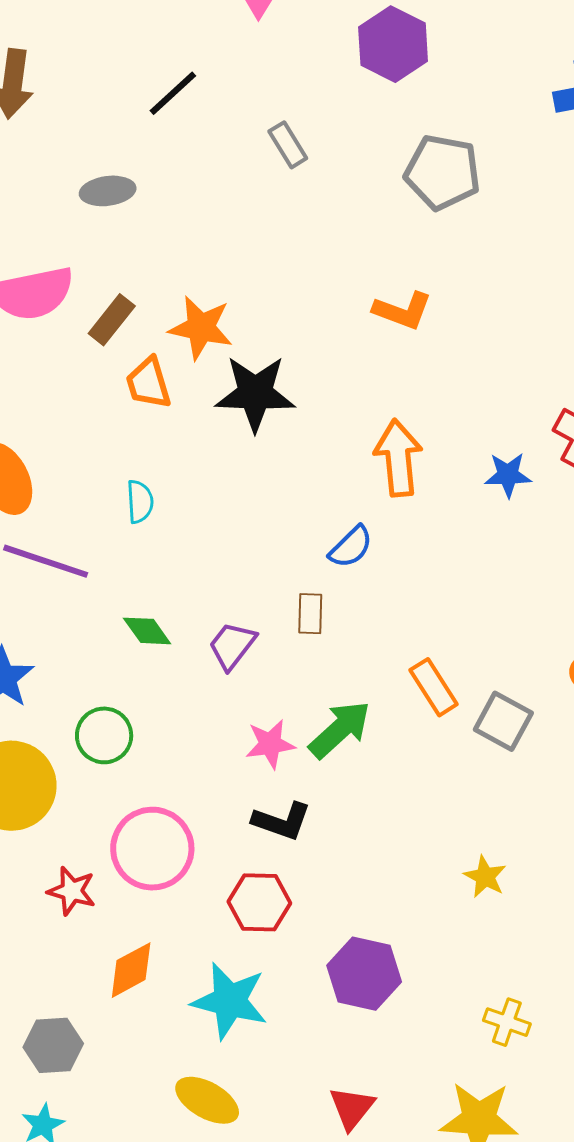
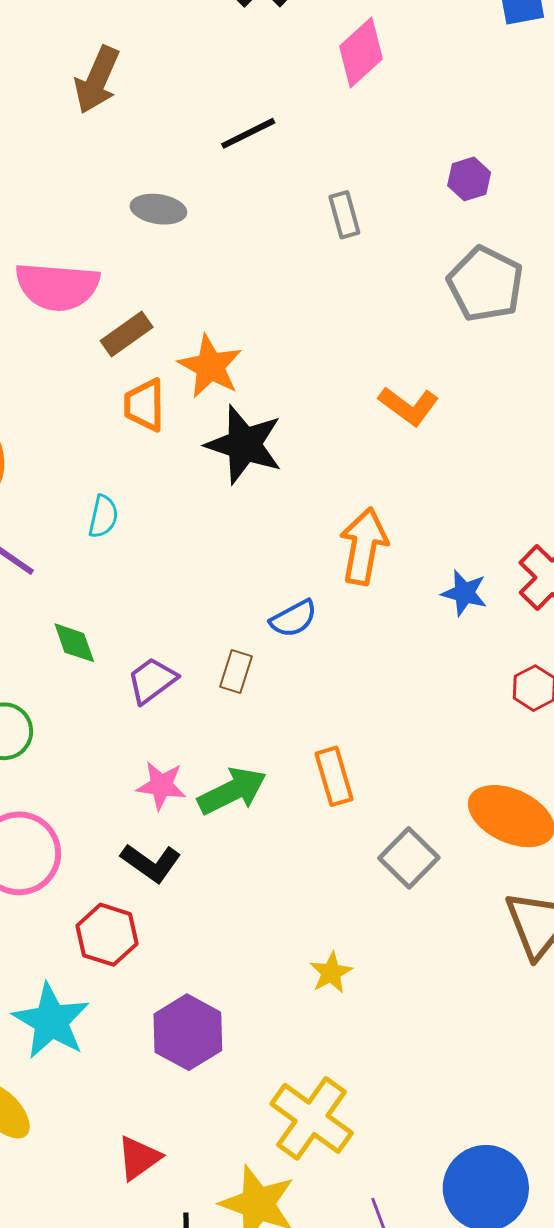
purple hexagon: (393, 44) -> (469, 179), moved, size x0.6
gray square: (503, 721) -> (409, 858), moved
yellow cross: (507, 1022) -> (312, 1118), size x1.8

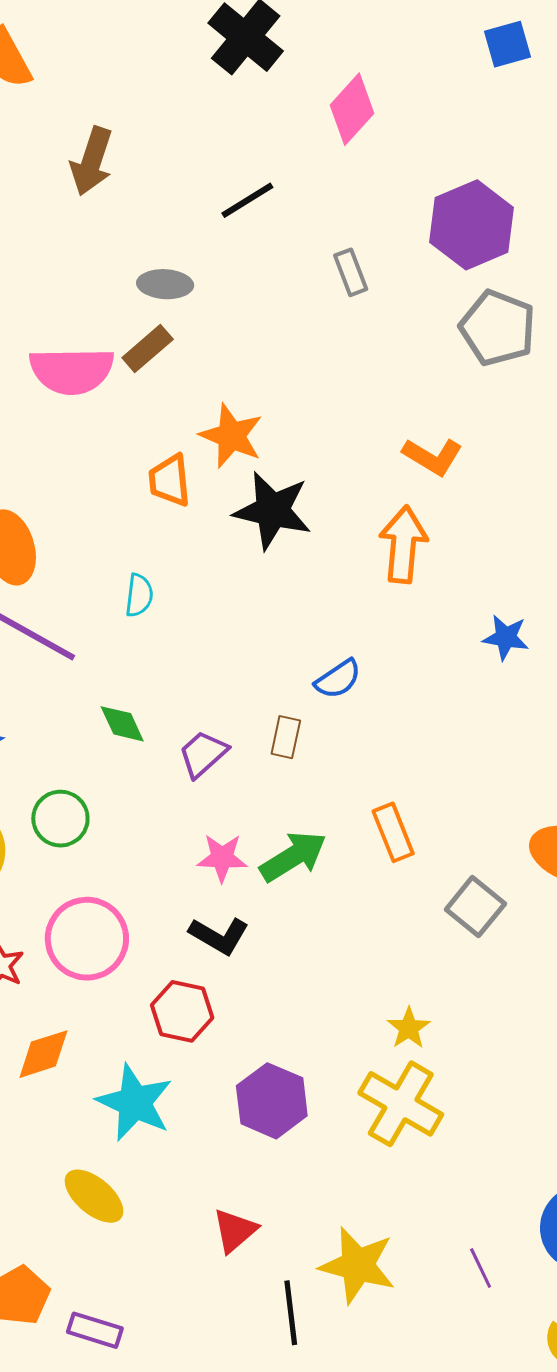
purple hexagon: (469, 179) -> (472, 225), size x2.0
brown rectangle: (127, 334) -> (148, 349), moved
orange arrow: (364, 546) -> (403, 544), moved
yellow cross: (312, 1118) -> (401, 1104), moved

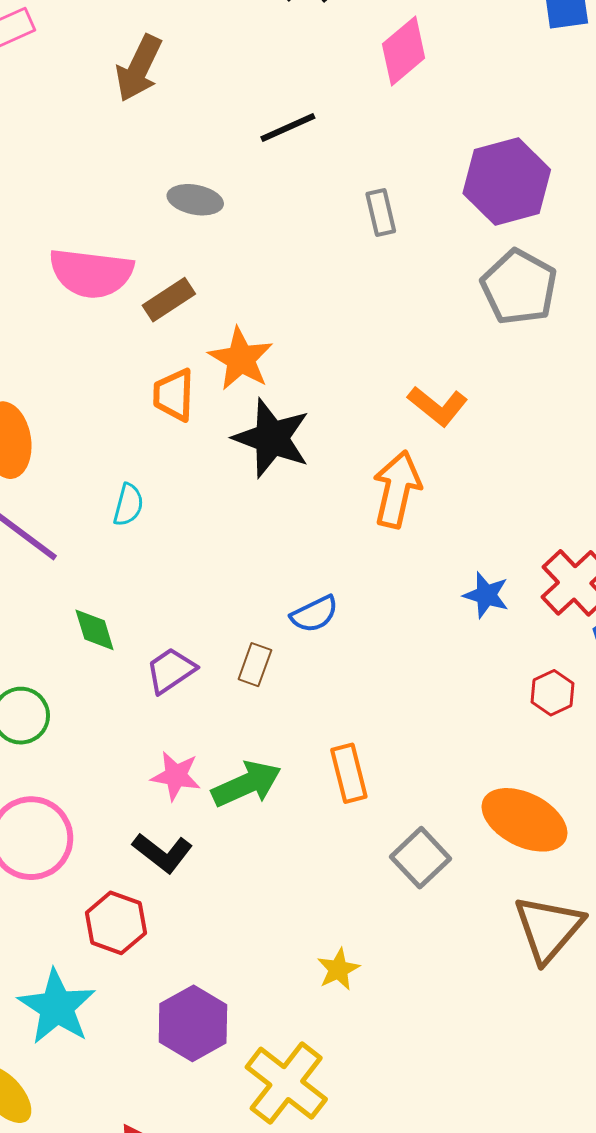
brown rectangle: (148, 349) -> (169, 300), moved
yellow cross: (401, 1104) -> (286, 1083), moved

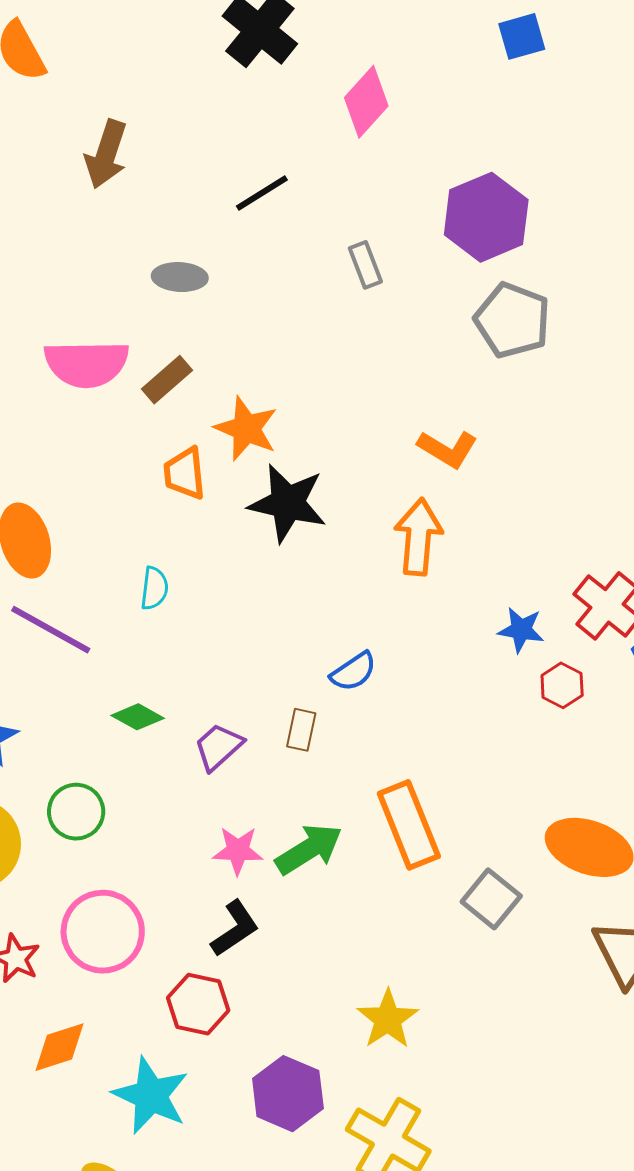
green diamond: (95, 630) -> (138, 717), turned -36
red hexagon: (553, 693) -> (562, 685), moved
orange rectangle: (349, 773) -> (409, 825), size x1.5
black L-shape: (163, 853) -> (235, 928), turned -64
yellow star: (338, 969) -> (388, 1019), moved, size x1.4

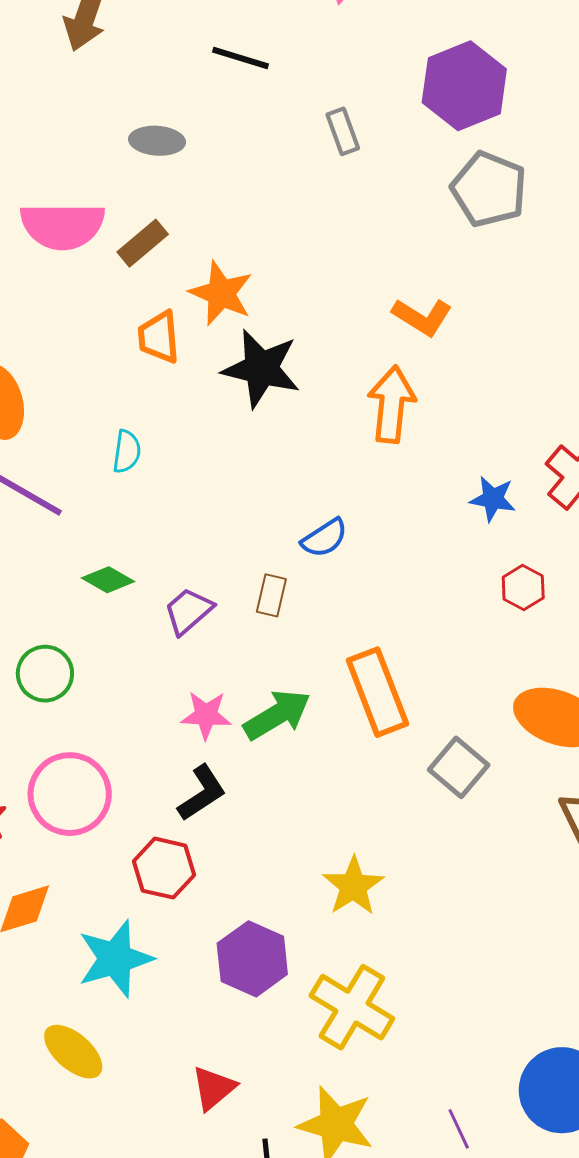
black line: (262, 193) -> (240, 58), turned 48
red hexagon: (562, 685) -> (523, 587), moved
cyan star: (151, 1096) -> (115, 959), turned 30

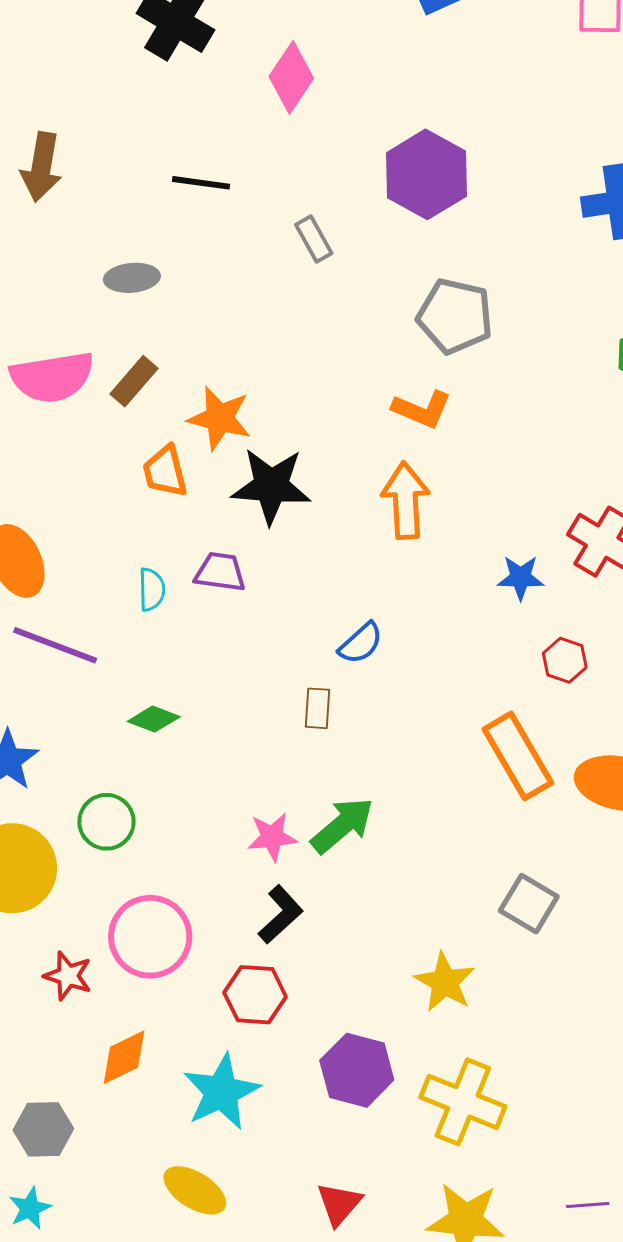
gray pentagon: (489, 189) -> (455, 316), moved
purple trapezoid: (188, 611) -> (220, 572), moved, turned 58
orange rectangle: (377, 692) -> (518, 756), moved
gray square: (459, 767) -> (529, 904), moved
purple line: (459, 1129) -> (588, 1205), turned -60

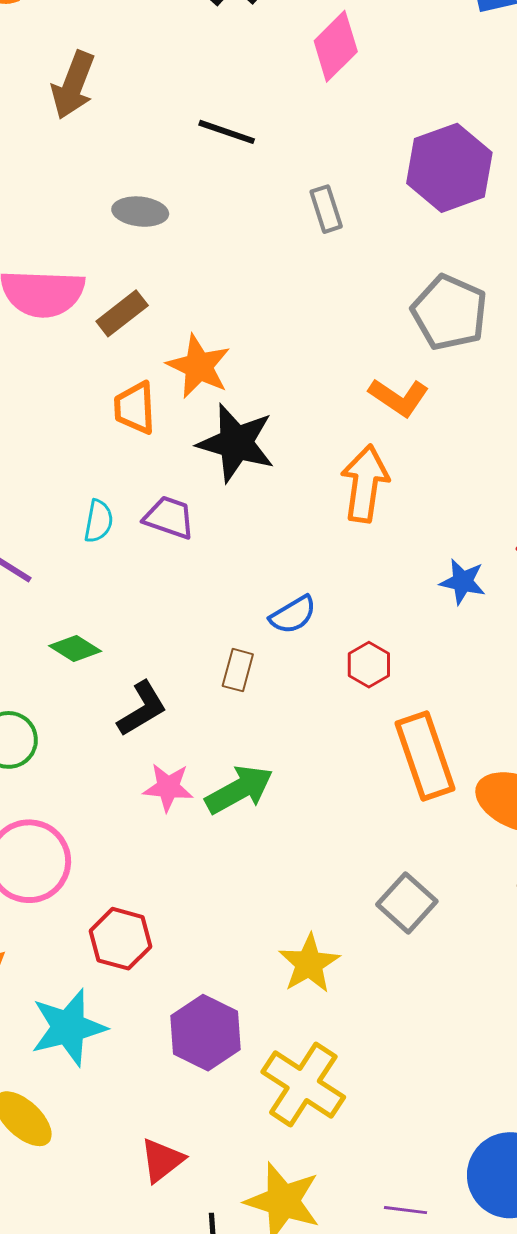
red hexagon: (565, 660) -> (369, 665), moved
black L-shape: (281, 915) -> (142, 709), moved

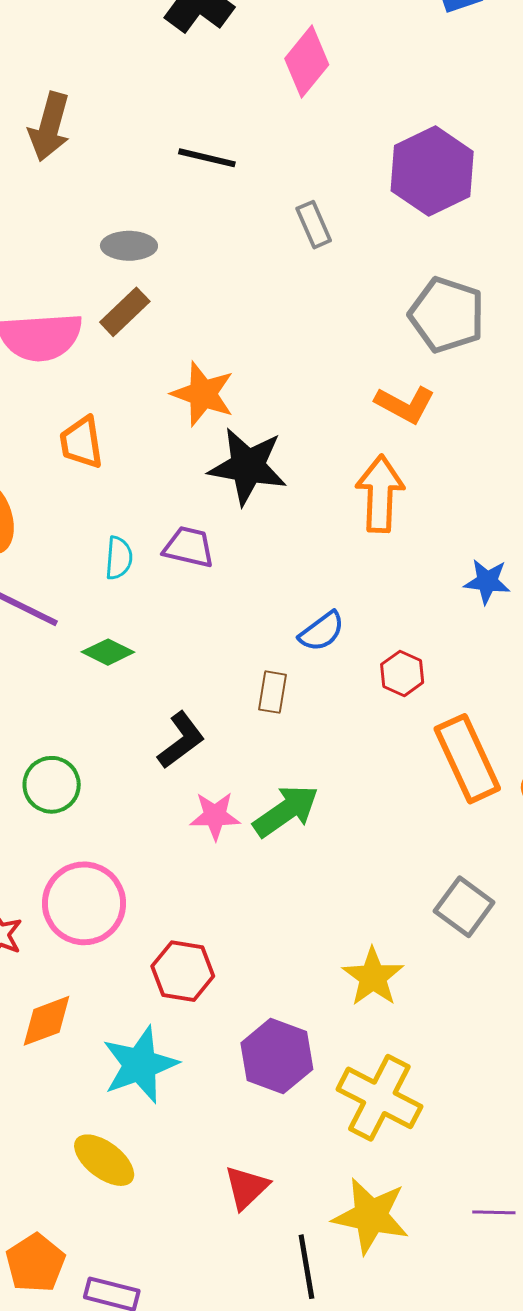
brown rectangle: (122, 313) -> (125, 312), moved
orange trapezoid: (135, 408) -> (81, 442), moved
green diamond: (75, 648) -> (108, 652), moved

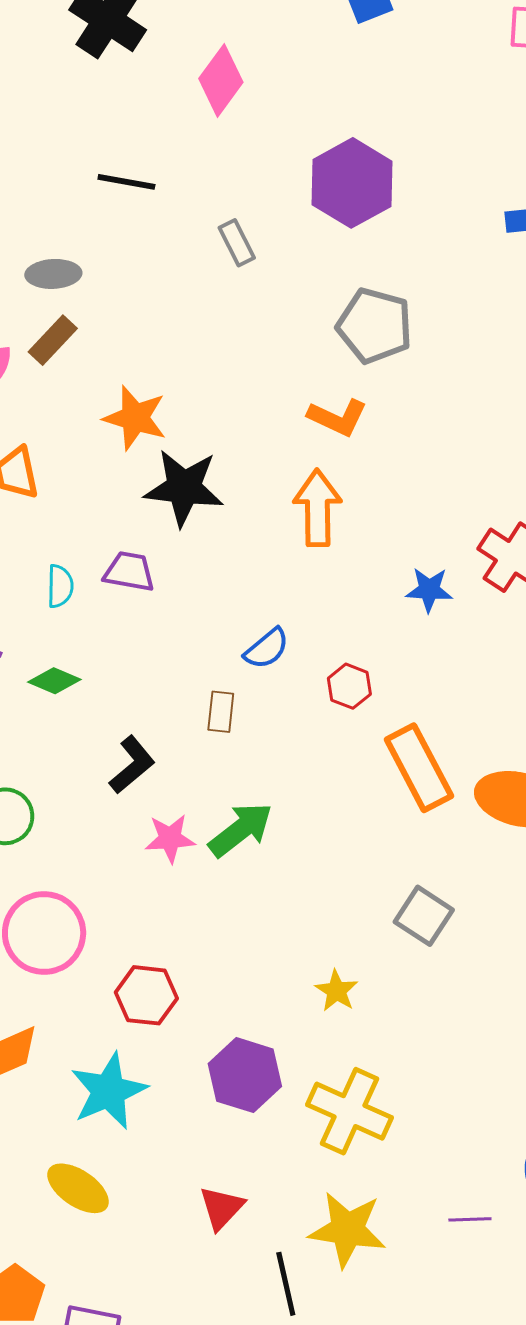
yellow star: (373, 977) -> (336, 991), size x0.7

